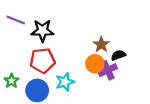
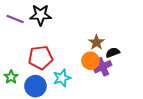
black star: (42, 31) -> (41, 15), moved

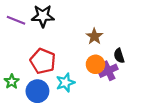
brown star: (96, 42) -> (94, 36), moved
black semicircle: (113, 53) -> (119, 56), turned -88
red pentagon: (41, 58) -> (43, 61), turned 30

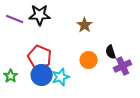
brown star: (94, 36) -> (85, 25), moved
purple cross: (108, 71) -> (123, 66), moved
blue circle: (37, 91) -> (42, 75), moved

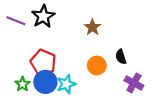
black star: (40, 15) -> (43, 16), turned -30
purple cross: (123, 66) -> (134, 83), moved, turned -36
green star: (11, 76) -> (22, 84), moved

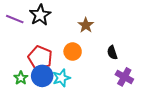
orange circle: (97, 66) -> (73, 52), moved

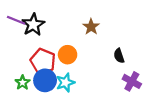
black star: (40, 15) -> (33, 25), moved
orange circle: (73, 52) -> (68, 55), moved

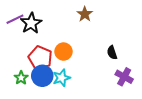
purple line: (16, 20) -> (15, 19), turned -48
brown star: (91, 27) -> (85, 14), moved

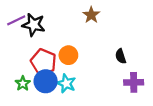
black star: (31, 23) -> (34, 25), turned -30
purple cross: (124, 77) -> (134, 82), turned -30
cyan star: (61, 78) -> (66, 83), turned -30

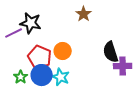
purple line: (16, 20) -> (14, 33), moved
black semicircle: (121, 56) -> (111, 52), size x1.5
purple cross: (134, 82) -> (123, 66), moved

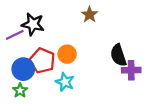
blue circle: (42, 75) -> (23, 69), moved
green star: (21, 77) -> (20, 90), moved

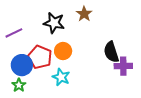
black star: (33, 24) -> (54, 23), moved

